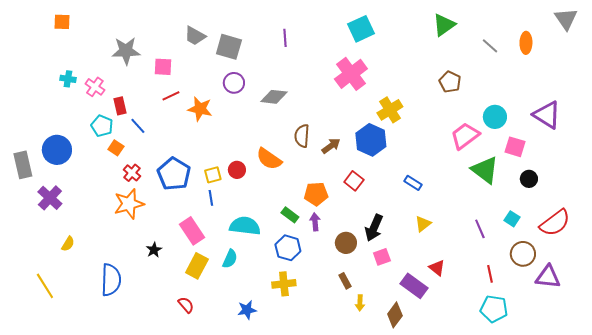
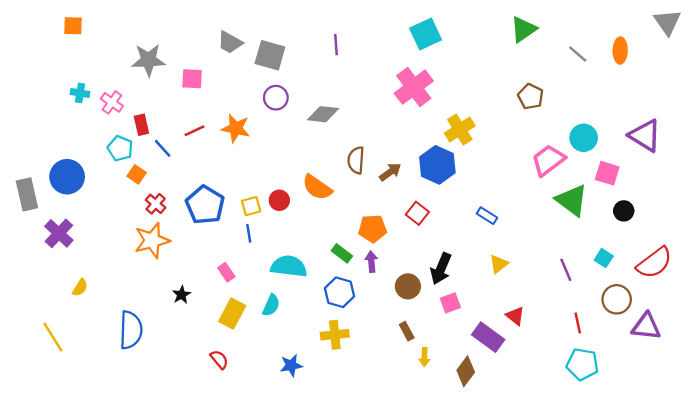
red line: (171, 96) -> (194, 131), moved
pink rectangle: (192, 231) -> (226, 272), size x0.6

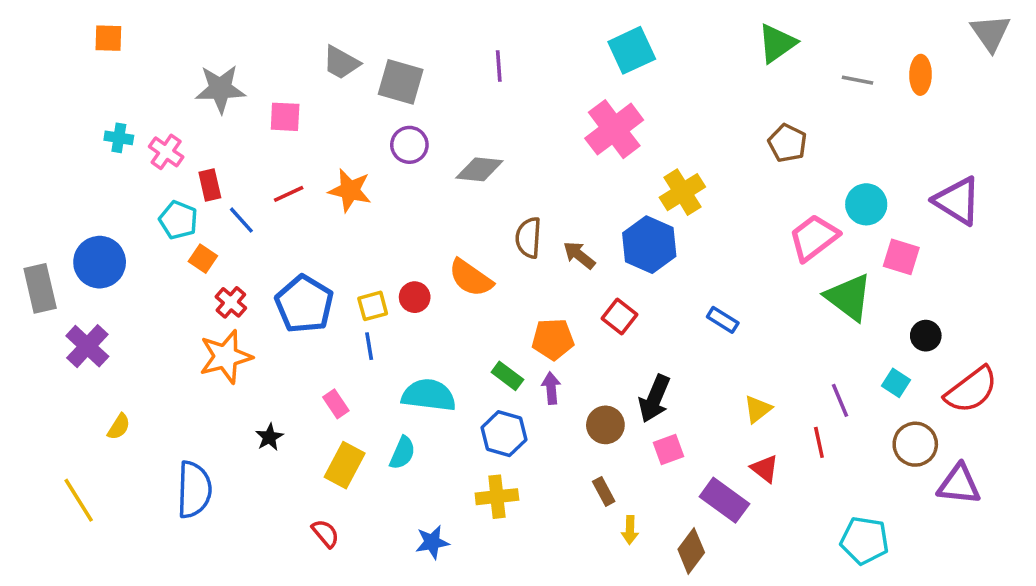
gray line: (578, 54) -> (857, 80), turned -30
brown arrow: (390, 172) -> (579, 255), turned -105
black circle: (624, 211) -> (926, 336), moved
yellow triangle: (499, 264) -> (758, 409), moved
red line: (578, 323) -> (819, 442), moved

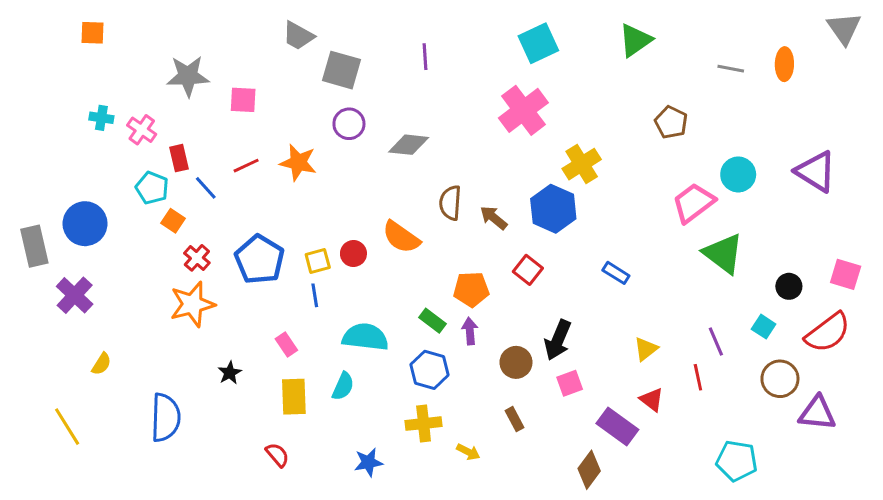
green triangle: (777, 43) -> (635, 40), moved
gray trapezoid: (341, 63) -> (298, 36), moved
pink square: (901, 257) -> (846, 274), moved
yellow rectangle: (345, 465) -> (294, 397), turned -30
yellow arrow: (630, 530) -> (468, 452), moved, turned -65

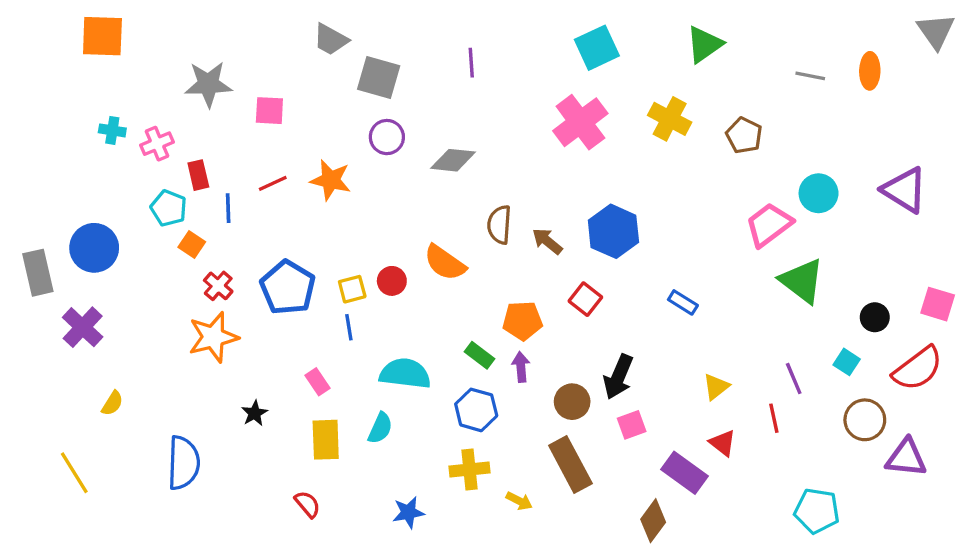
orange square: (92, 33) -> (102, 36), size x1.6
pink cross: (142, 130) -> (157, 144), turned 32
yellow cross: (582, 164) -> (670, 119), moved, turned -30
blue line: (206, 188) -> (228, 208), turned 40
brown rectangle: (514, 419) -> (570, 464), size x2.0

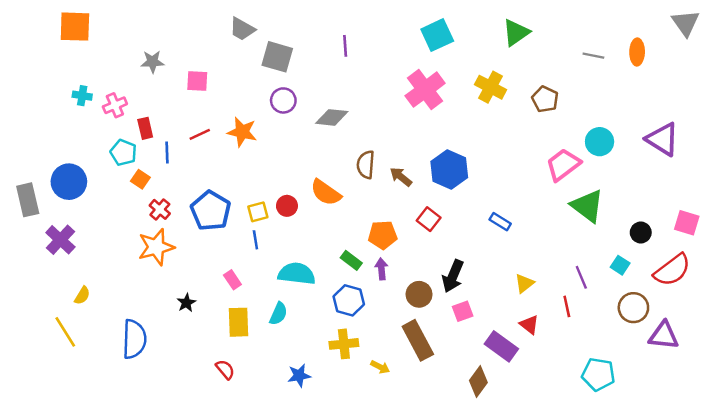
gray star: (208, 84) -> (152, 62), size x0.7
yellow line: (74, 473) -> (65, 332), moved

